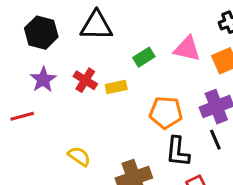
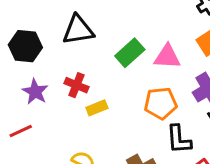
pink triangle: (187, 49) -> (167, 57), moved
green rectangle: (144, 57) -> (130, 53), size x1.4
yellow rectangle: (116, 87) -> (97, 108), moved

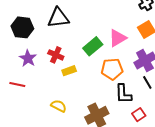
green rectangle: (130, 53) -> (93, 46), moved
pink triangle: (167, 57) -> (118, 38), turned -36
red line: (21, 131) -> (17, 85), turned 35

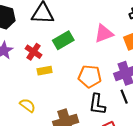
pink triangle: (118, 38) -> (104, 34), moved
green rectangle: (93, 46) -> (63, 40), moved

